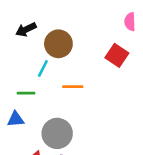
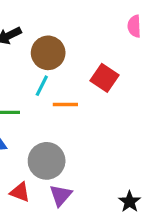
red square: (117, 55) -> (104, 78), moved
cyan line: (43, 68) -> (42, 86), moved

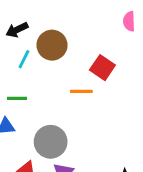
cyan line: (42, 86) -> (24, 59), moved
orange line: (65, 104) -> (81, 91), moved

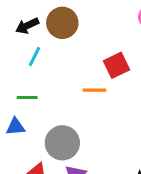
brown circle: (52, 45) -> (62, 23), moved
red square: (102, 68) -> (116, 65), turned 30

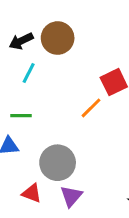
orange line: (95, 90) -> (91, 108), turned -45

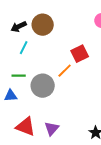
gray circle: (58, 163) -> (43, 86), moved
red triangle: (32, 193) -> (26, 127), size x1.5

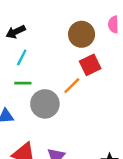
brown circle: (43, 25) -> (82, 34), moved
green line: (19, 76) -> (23, 83), moved

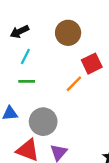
brown circle: (82, 34) -> (68, 33), moved
gray circle: (45, 104) -> (43, 122), moved

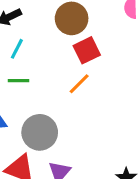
red square: (92, 64) -> (87, 50), moved

